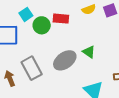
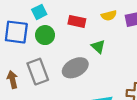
green circle: (42, 25) -> (45, 35), moved
green triangle: (89, 52) -> (98, 47), moved

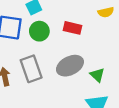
red rectangle: (77, 21) -> (73, 28), moved
green triangle: (98, 47) -> (97, 75), moved

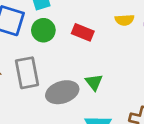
gray ellipse: (70, 66) -> (62, 92), moved
green triangle: (97, 75) -> (94, 82), moved

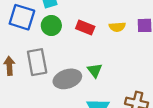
yellow semicircle: (125, 20) -> (117, 27), moved

